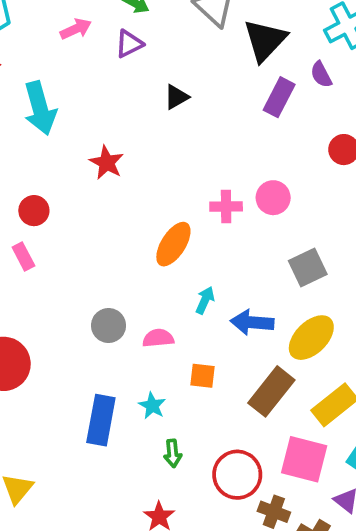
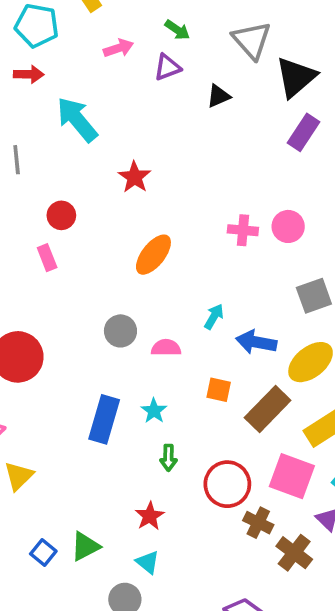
black triangle: (176, 97) -> (218, 96), moved
cyan arrow: (40, 108) -> (77, 119), turned 150
orange ellipse: (173, 244) -> (153, 255), moved
orange square: (202, 376) -> (219, 390), moved

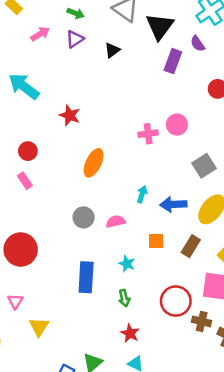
brown rectangle: (268, 409) -> (191, 246), size x0.7
cyan star: (154, 411) -> (127, 264), moved
green arrow: (168, 458) -> (124, 298), moved

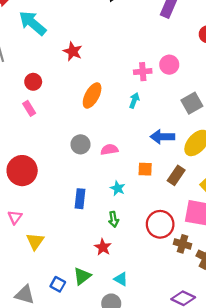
cyan arrow: (142, 194) -> (134, 101), moved
blue rectangle: (86, 277) -> (80, 199), size x0.7
red star: (130, 333) -> (103, 247), moved

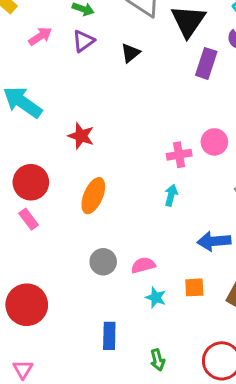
red circle: (33, 82) -> (31, 182), size x1.5
orange ellipse: (92, 95) -> (93, 196), moved
cyan star: (118, 188) -> (156, 298), moved

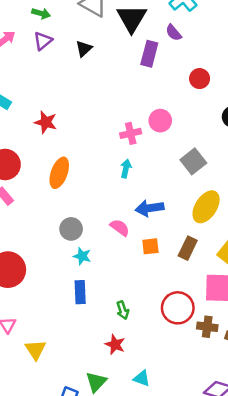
blue arrow: (214, 241) -> (150, 208), moved
pink semicircle: (143, 265) -> (120, 228), moved, turned 54
cyan star: (156, 298) -> (82, 256), moved

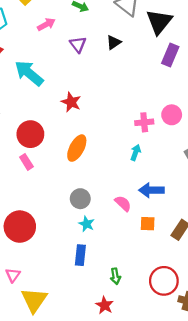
purple triangle: (43, 41) -> (78, 44), moved, turned -36
yellow triangle: (35, 350) -> (34, 300), size x1.4

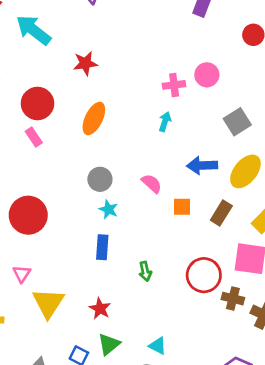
red star: (71, 102) -> (85, 63), turned -30
blue arrow: (151, 190) -> (202, 165), moved
red star: (105, 305) -> (100, 309), moved

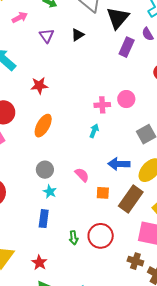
brown rectangle: (221, 213) -> (131, 199), size x1.5
red circle: (204, 275) -> (101, 236), moved

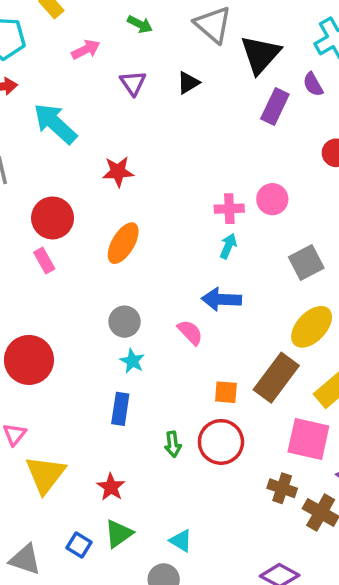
cyan arrow: (94, 131) -> (228, 246), moved
blue arrow: (119, 164) -> (221, 299), moved
orange square: (103, 193) -> (226, 392), moved

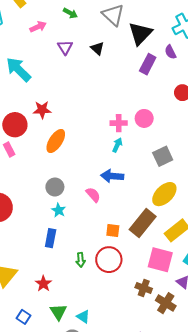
black triangle: (188, 83) -> (97, 48), turned -48
red star: (118, 172) -> (42, 110), moved
green triangle: (119, 534) -> (58, 312), moved, turned -30

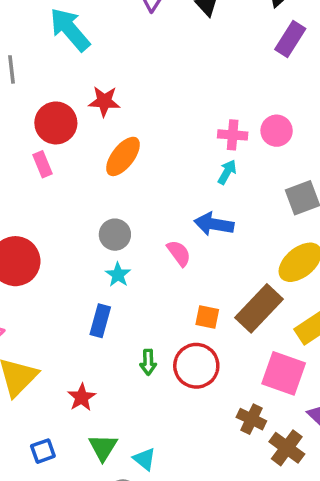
blue square: (23, 317) -> (43, 451), turned 32

